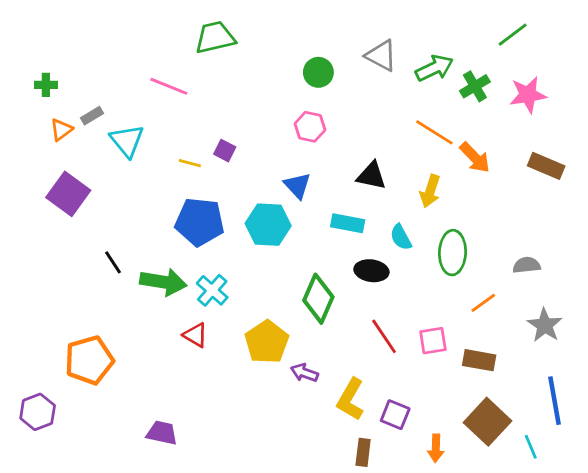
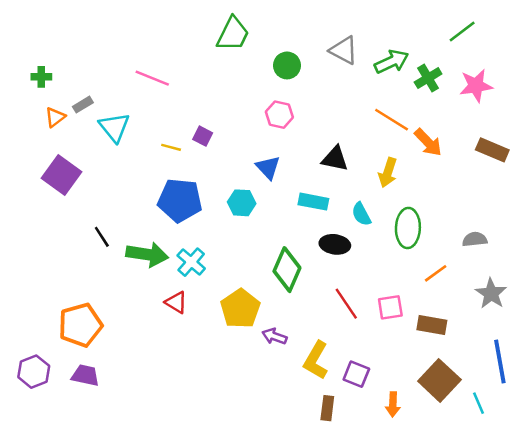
green trapezoid: (215, 37) -> (233, 34), moved, turned 129
cyan hexagon: (268, 225) -> (242, 203), size x0.7
purple trapezoid: (162, 433) -> (85, 375), moved

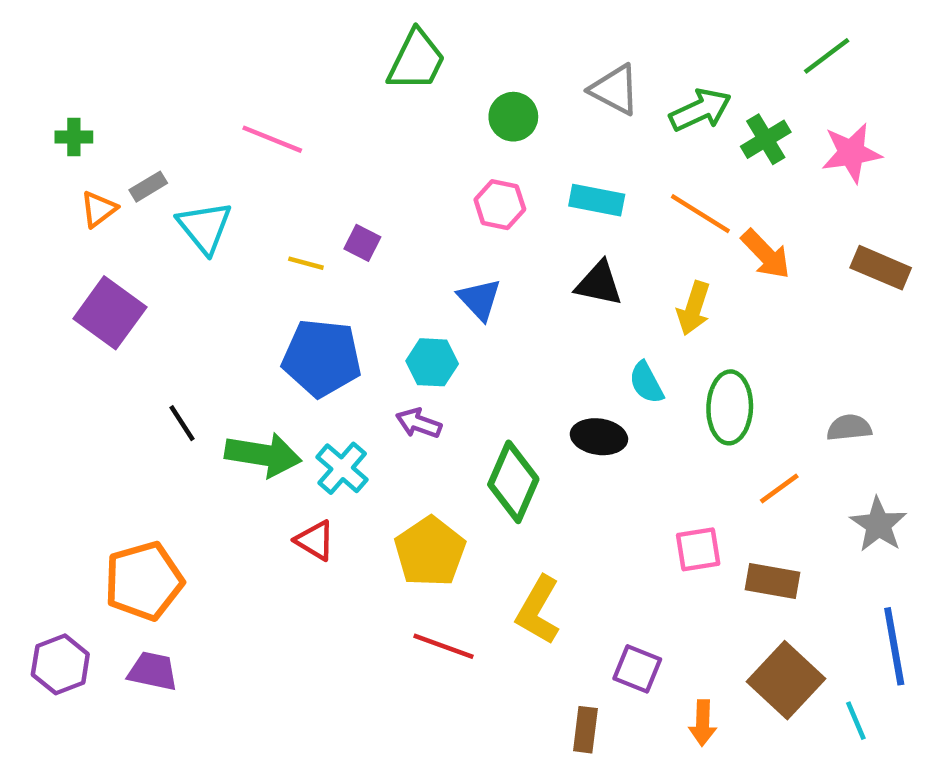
cyan rectangle: (313, 202) -> (597, 200), moved
red line: (346, 304) -> (443, 646), moved, turned -36
purple arrow: (274, 336) -> (419, 423), moved
yellow L-shape: (316, 360) -> (538, 610), moved

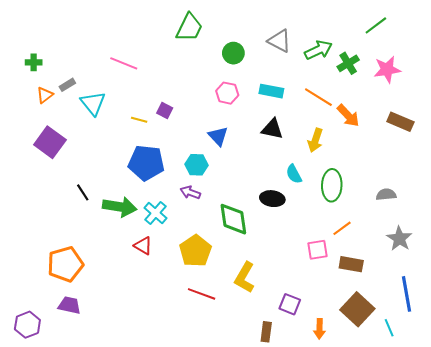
green diamond: (513, 482) -> (233, 219), turned -32
orange line: (779, 489) -> (342, 228), moved
purple hexagon: (60, 664) -> (27, 325), moved

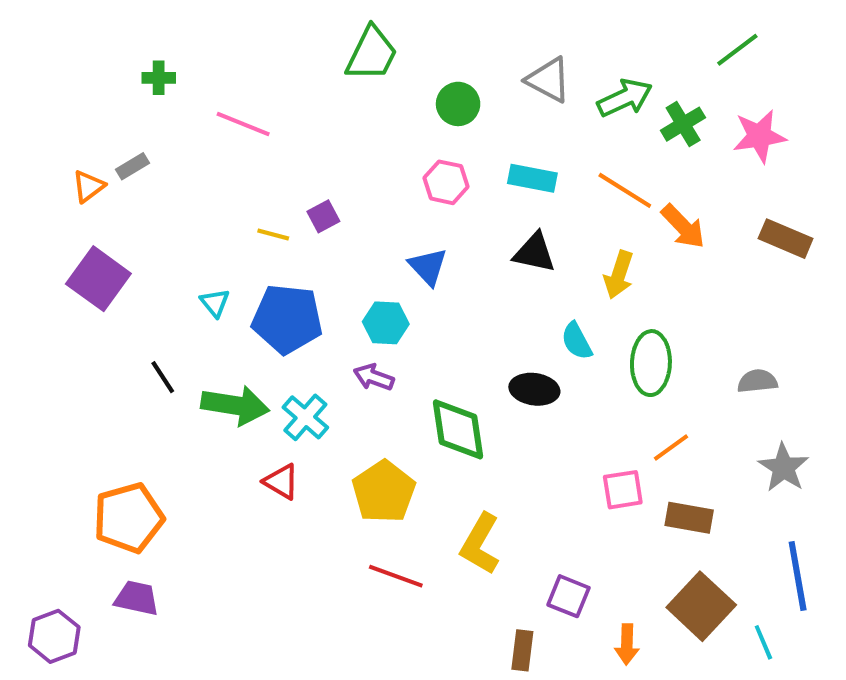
green cross: (34, 62) -> (159, 78), moved
cyan triangle: (93, 103) -> (215, 303), moved, size x0.6
purple square: (165, 110) -> (323, 216), turned 35

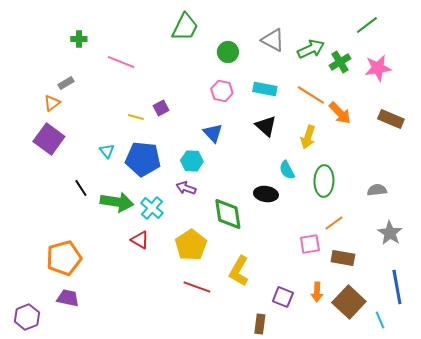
orange triangle: (88, 186) -> (52, 103), moved
black triangle: (534, 253) -> (266, 126), turned 30
orange arrow: (627, 644) -> (317, 292), moved

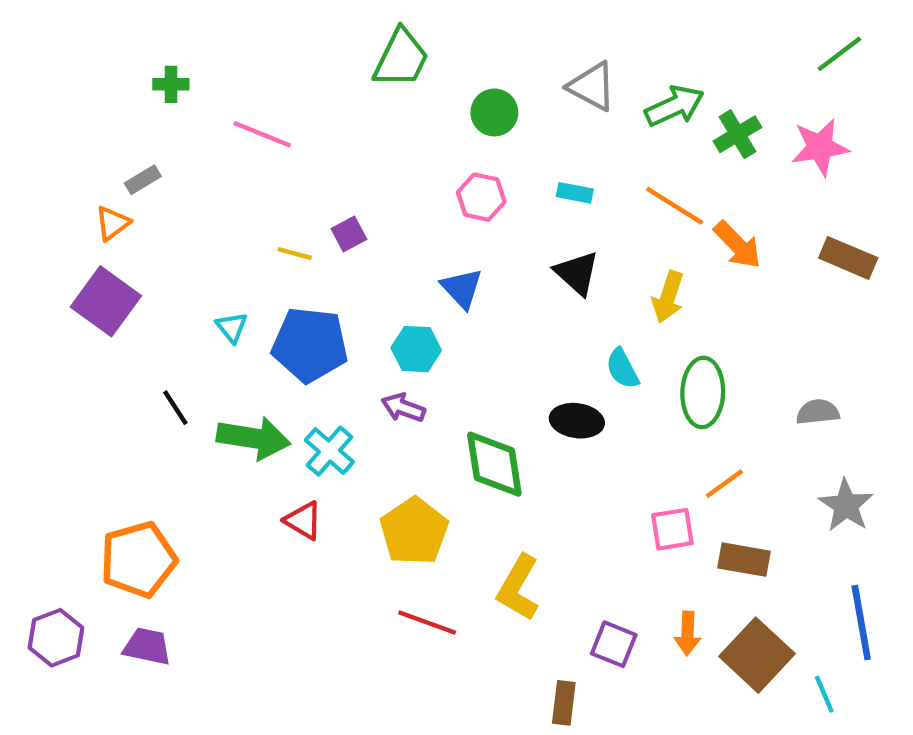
green line: (367, 25) -> (839, 54), moved
cyan rectangle: (265, 89) -> (575, 193), size x0.7
purple hexagon: (27, 317) -> (56, 638), moved

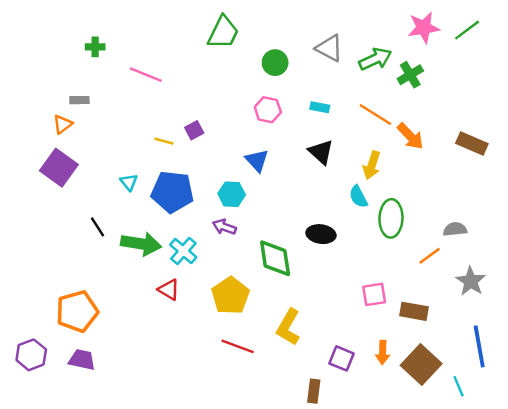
pink star: (820, 147) -> (424, 28), moved
gray rectangle: (143, 180) -> (79, 100), turned 30
cyan semicircle: (622, 369) -> (358, 197), moved
orange line: (724, 484) -> (430, 256), moved

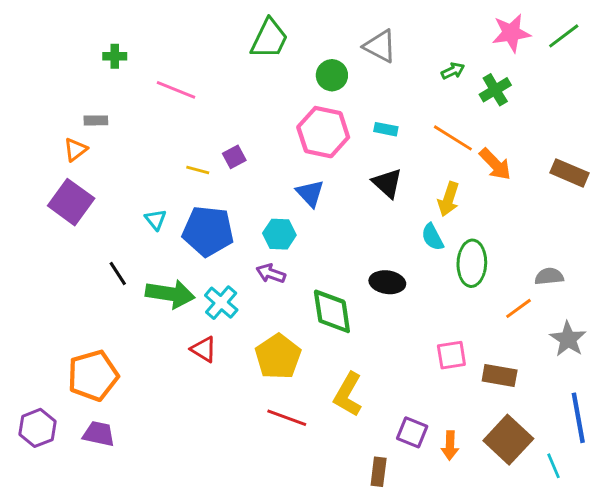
gray triangle: (329, 48) -> (380, 46), moved
green arrow: (375, 59) -> (453, 71), size x0.6
pink hexagon: (268, 110) -> (323, 132), size x1.6
orange arrow: (383, 352) -> (450, 445), moved

